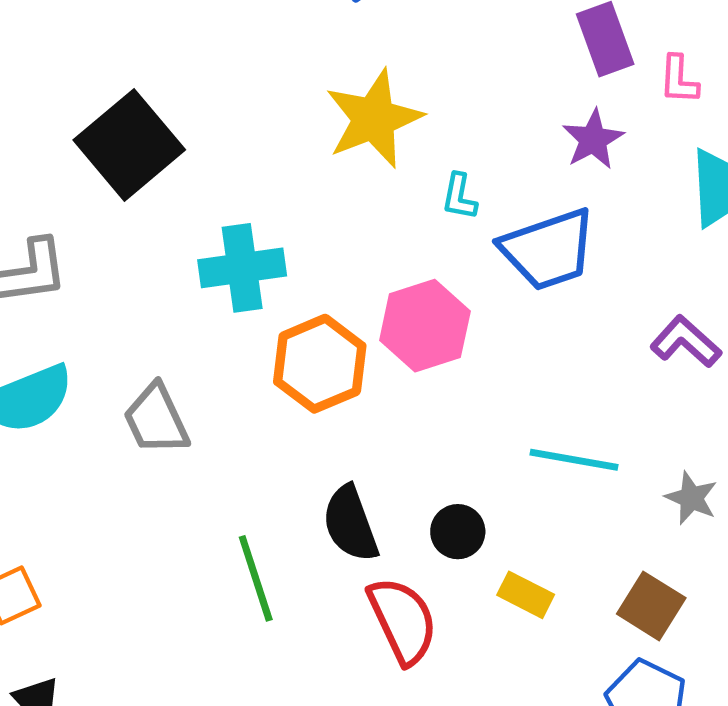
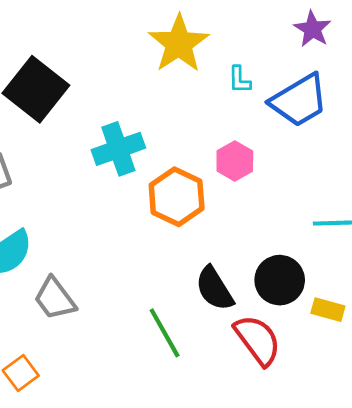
pink hexagon: (425, 326) -> (235, 161), size x0.7
gray trapezoid: (156, 419) -> (55, 299), moved
black circle: (458, 532) -> (280, 280), size x1.5

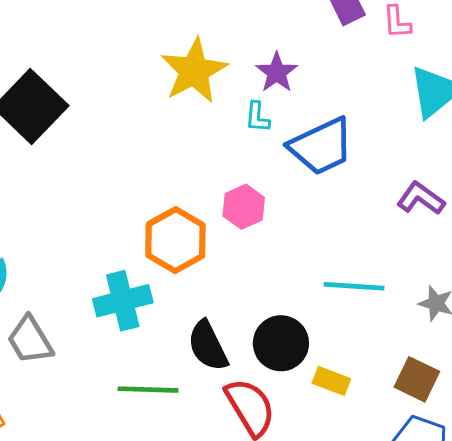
purple star: (312, 29) -> (277, 72), moved
cyan cross: (118, 149) -> (123, 301), moved
green line: (165, 333) -> (148, 390), turned -64

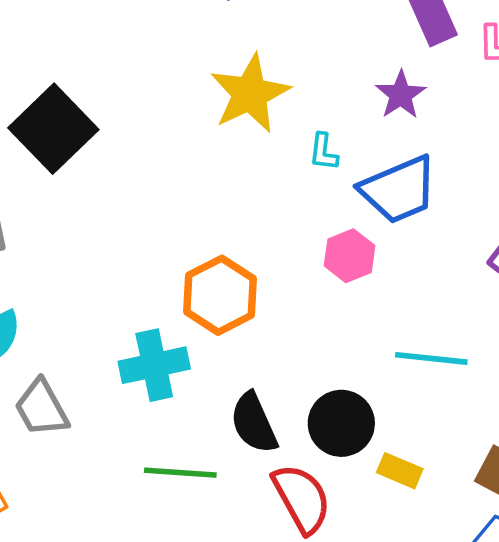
purple star: (277, 72) -> (401, 95), moved
pink hexagon: (244, 207) -> (350, 256), moved

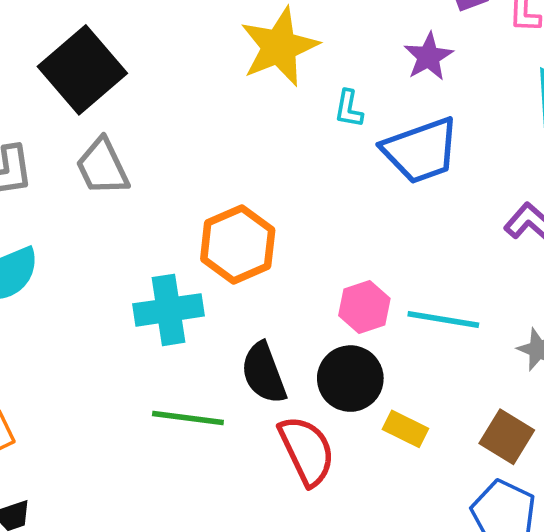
pink hexagon: (350, 256) -> (364, 307), moved
gray trapezoid: (41, 408) -> (102, 167), moved

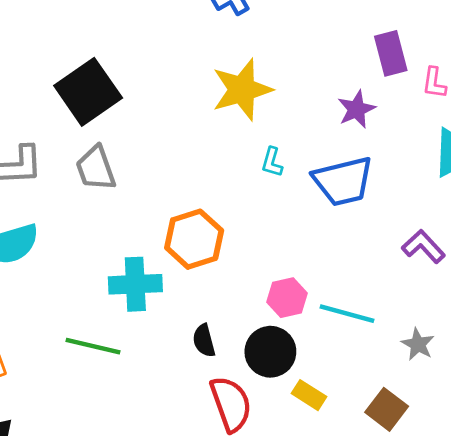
cyan L-shape: (349, 109) -> (272, 162), moved
black semicircle: (264, 373) -> (204, 341), size x0.7
green line: (188, 418) -> (93, 346), moved

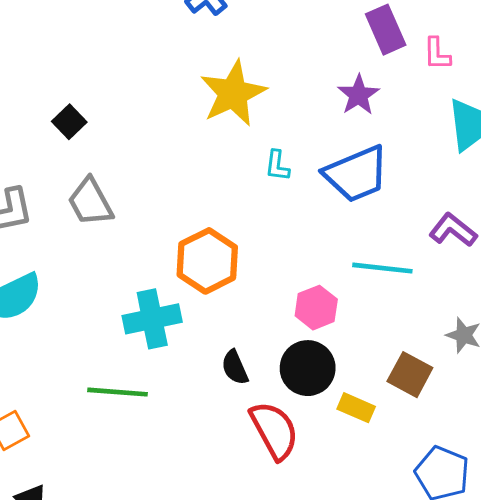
black square: (88, 92) -> (69, 122), size x0.5
cyan line: (347, 314) -> (382, 268), moved
brown square: (387, 409) -> (410, 375), moved

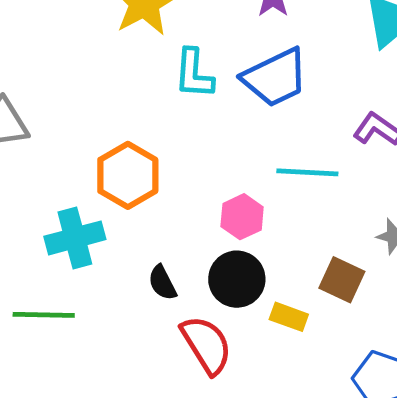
cyan L-shape: (277, 166) -> (194, 74), size x1.6

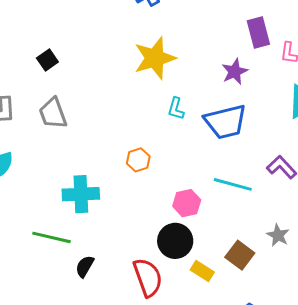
cyan L-shape: (194, 74) -> (176, 109), size x0.7
orange hexagon: (128, 175) -> (138, 160), moved, size x0.6
black semicircle: (162, 283) -> (85, 266), moved, turned 45

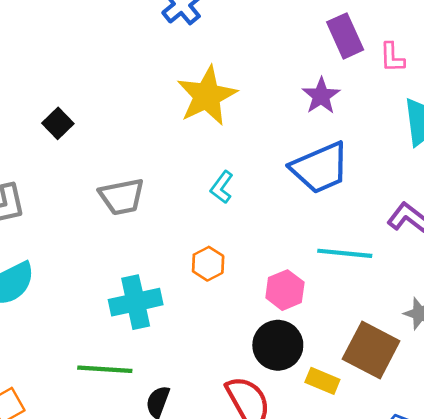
cyan L-shape: (176, 109) -> (222, 187), moved, turned 30
gray trapezoid: (53, 113) -> (122, 197), moved, turned -72
orange hexagon: (138, 160) -> (208, 264), moved
brown square: (240, 255) -> (371, 350), size x1.4

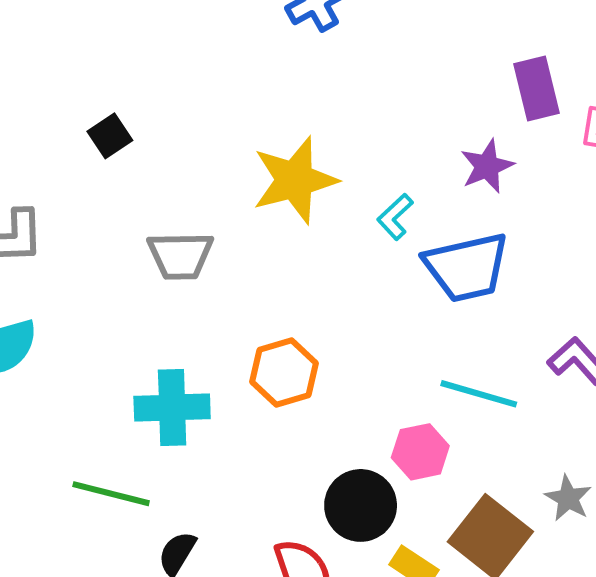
yellow star: (207, 96) -> (295, 180), moved
cyan L-shape: (222, 187) -> (395, 217), moved
orange hexagon: (208, 264) -> (284, 372), size x1.4
pink hexagon: (285, 290) -> (420, 452), moved

